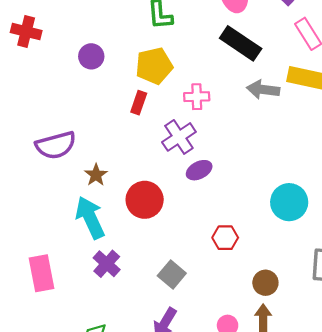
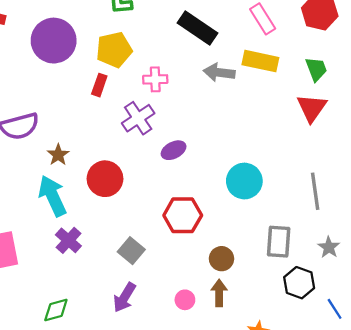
purple circle: (91, 56) -> (54, 41), size x1.8
purple ellipse: (199, 170) -> (174, 150), moved
red hexagon: (225, 238) -> (183, 215), size x1.5

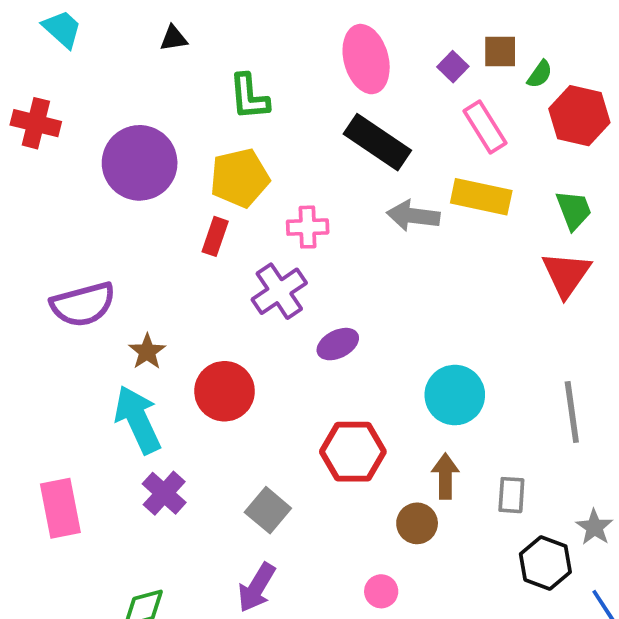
gray rectangle: (279, 242) -> (511, 495), size x0.7
gray star: (329, 247) -> (594, 527), moved
brown arrow: (219, 293) -> (445, 476), moved
pink circle: (185, 300) -> (381, 591), moved

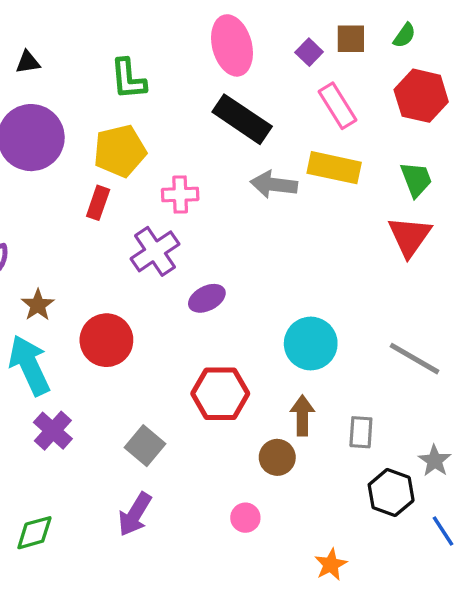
black triangle: (174, 38) -> (28, 62), moved
green semicircle: (540, 74) -> (404, 35), moved
gray line: (572, 412) -> (415, 359), turned -52

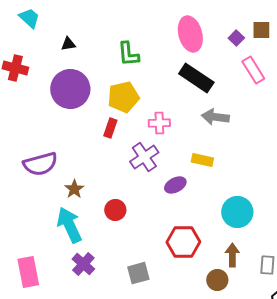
yellow rectangle: (334, 168) -> (202, 160), moved, size x0.7
red circle: (106, 340) -> (115, 210), size x0.7
gray square: (145, 446) -> (138, 273), turned 35

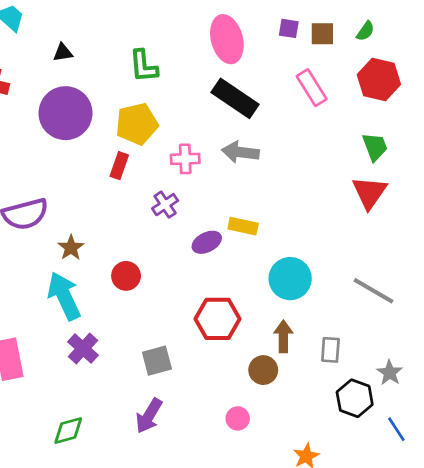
purple square: (236, 38) -> (289, 28), moved, turned -35
gray arrow: (215, 117) -> (240, 152), moved
purple cross: (144, 157) -> (165, 205), size x0.7
yellow rectangle: (202, 160) -> (243, 226), moved

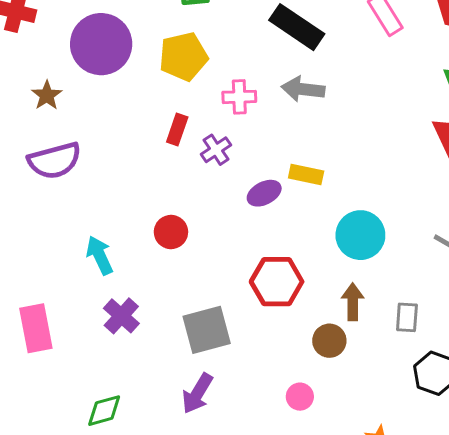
red rectangle: (119, 166) -> (177, 130), moved
brown star: (71, 248) -> (47, 95), moved
cyan arrow: (64, 296) -> (100, 255), size x0.7
gray square: (157, 361) -> (207, 330), size x1.4

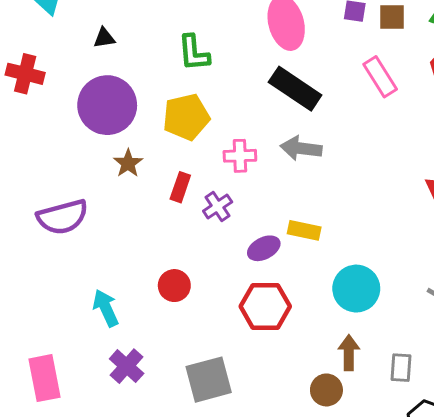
brown star: (47, 95) -> (128, 163), moved
red hexagon: (277, 282) -> (265, 306), moved

